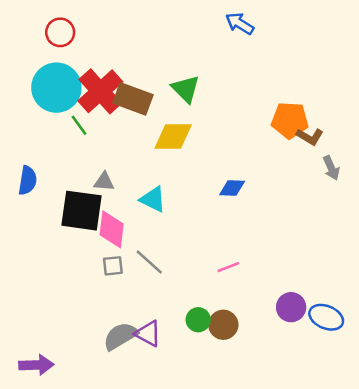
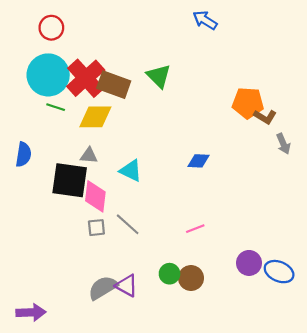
green line: (79, 125) -> (56, 107), moved, turned -36
yellow diamond: (173, 137) -> (95, 117), moved

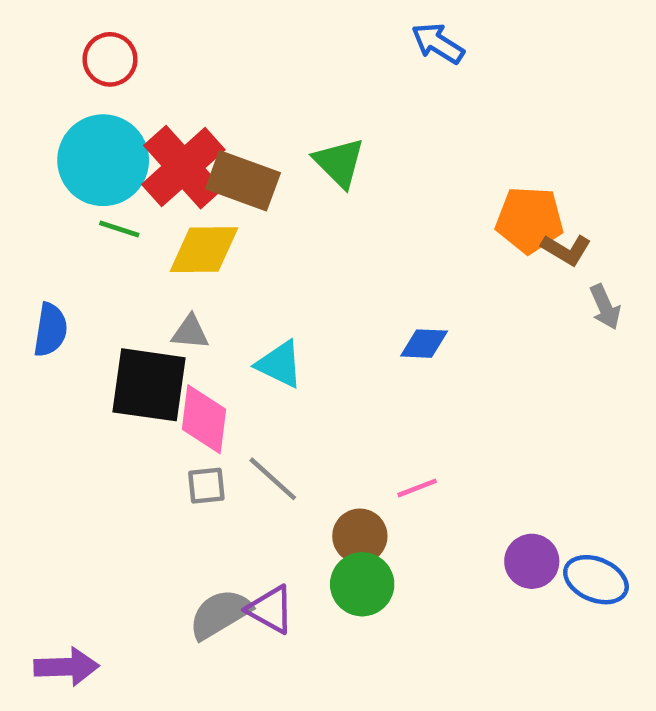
green circle: (170, 274) -> (362, 584), size x1.4
brown circle: (191, 278) -> (360, 536), moved

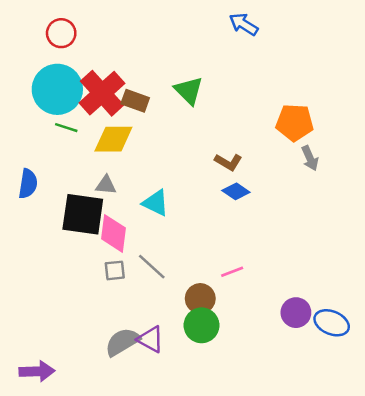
brown rectangle: (243, 181) -> (135, 101), size x0.7
brown L-shape: (566, 250) -> (228, 162), moved
gray arrow: (605, 307) -> (310, 158), moved
blue diamond: (424, 344) -> (236, 191), turned 32

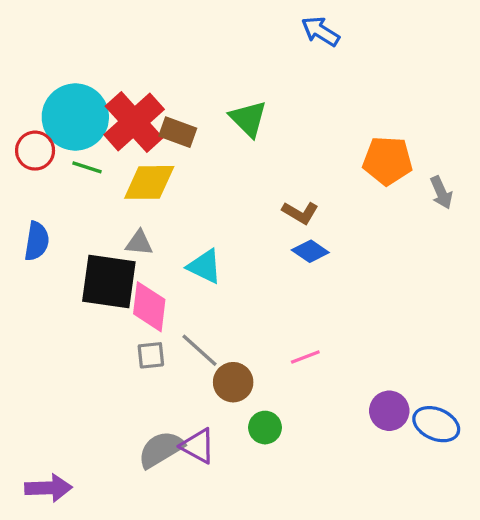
red circle: (61, 33) -> (35, 151), moved
gray arrow: (310, 158) -> (441, 193), moved
brown circle: (200, 299) -> (233, 382), moved
green circle: (202, 325) -> (265, 428), size x0.7

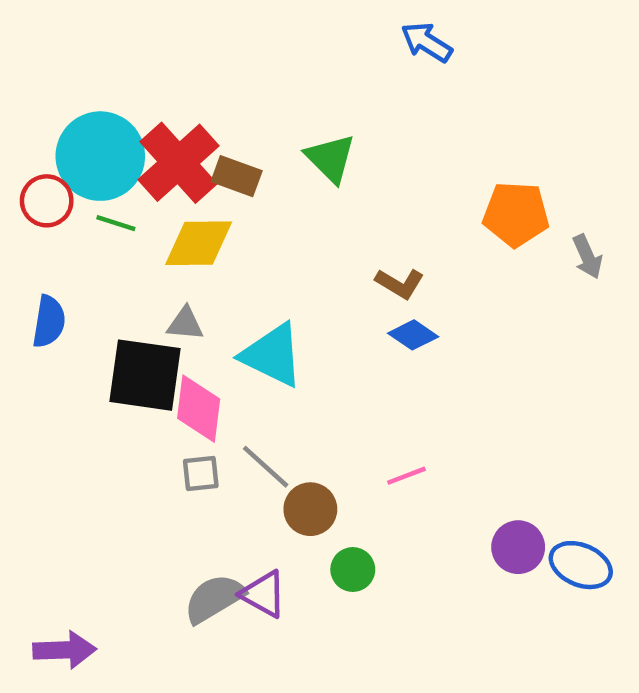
cyan triangle: (205, 266) -> (272, 355), size x1.4

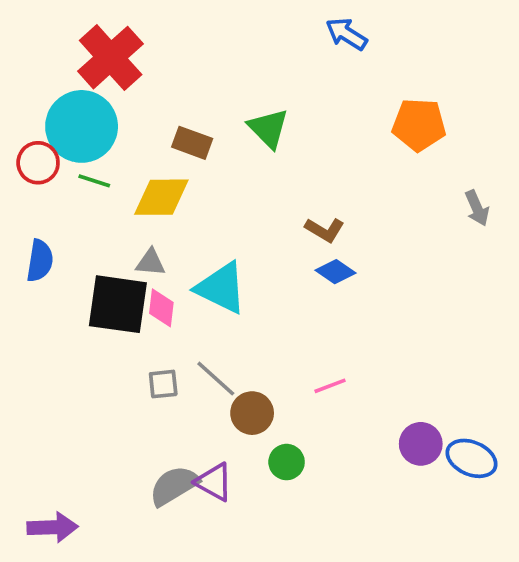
red cross: (178, 163) -> (111, 58), moved
orange pentagon: (516, 214) -> (419, 125), moved
pink diamond: (199, 409) -> (161, 308), moved, size x0.7

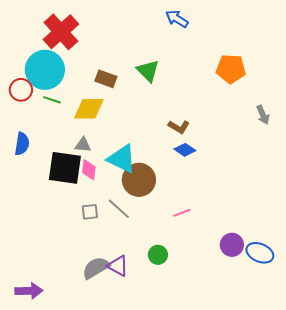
blue arrow: (346, 34) -> (177, 19), moved
brown circle: (252, 413) -> (139, 180), moved, size x1.4

